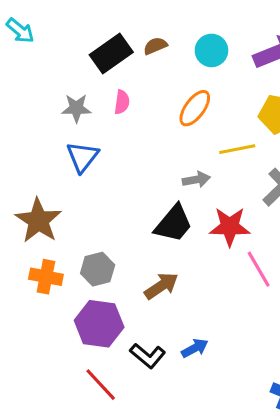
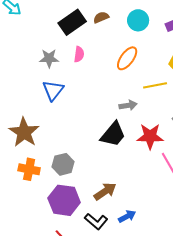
brown arrow: (161, 286) -> (105, 191), moved

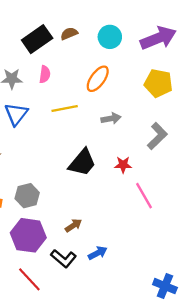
yellow line: (155, 85) -> (65, 109), moved
gray arrow: (128, 105) -> (111, 118), moved
red star: (150, 136) -> (123, 165), size x0.6
brown arrow: (105, 191) -> (73, 225), size x0.7

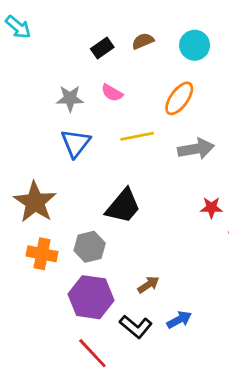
black rectangle: (37, 39) -> (102, 48), size x0.6
pink semicircle: (45, 74) -> (112, 93), turned 112
gray arrow: (111, 118) -> (196, 149), size x1.4
black trapezoid: (82, 163) -> (123, 206), moved

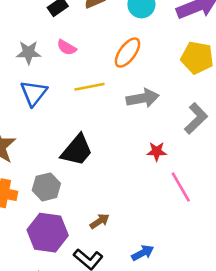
blue arrow: (179, 320) -> (143, 253), moved

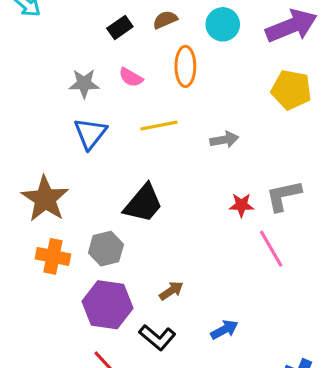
orange ellipse: (127, 53) -> (185, 66), moved, turned -36
gray arrow: (143, 98) -> (224, 140), size x0.7
gray L-shape: (196, 118) -> (283, 196), moved, turned -148

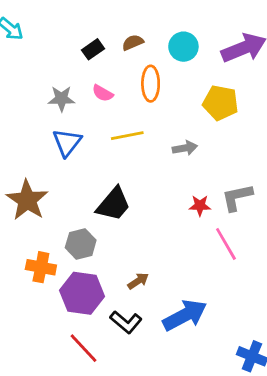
yellow pentagon: (291, 90) -> (220, 103), moved
orange cross: (53, 256) -> (41, 267), moved
blue arrow: (224, 330) -> (185, 315), size x1.8

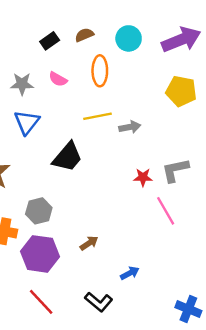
yellow pentagon: (220, 103) -> (181, 91), moved
yellow line: (127, 136) -> (97, 116), moved
black trapezoid: (114, 204) -> (68, 157), moved
blue arrow: (185, 315) -> (130, 273), size x0.5
black L-shape: (126, 322) -> (99, 302), moved

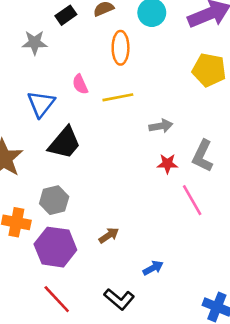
pink semicircle: (58, 79) -> (80, 84), moved, turned 36
gray star: (22, 84) -> (35, 43), moved
gray arrow: (130, 127) -> (161, 126), moved
black trapezoid: (68, 157) -> (65, 143), moved
gray L-shape: (175, 170) -> (203, 156), turned -52

